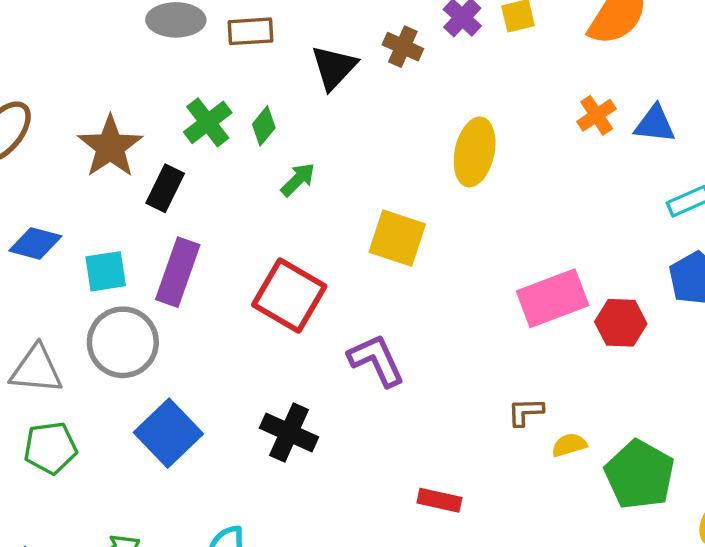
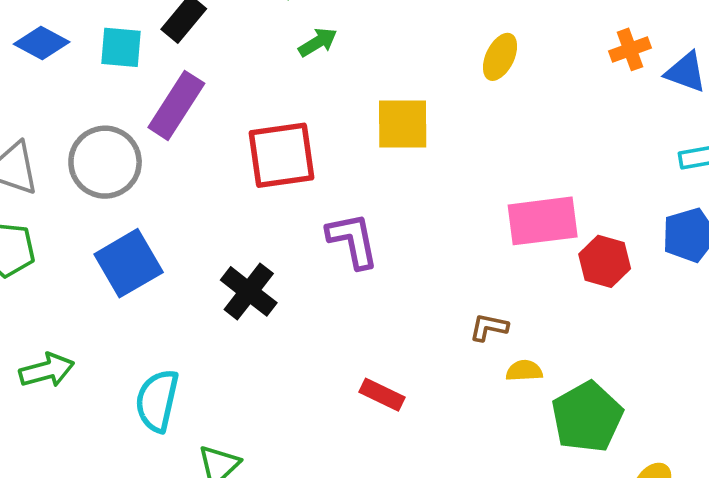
yellow ellipse: (475, 152) -> (500, 57), size x0.7
yellow square: (397, 238) -> (403, 124), turned -32
cyan square: (106, 271) -> (121, 47), moved
red square: (289, 296) -> (282, 155), turned 38

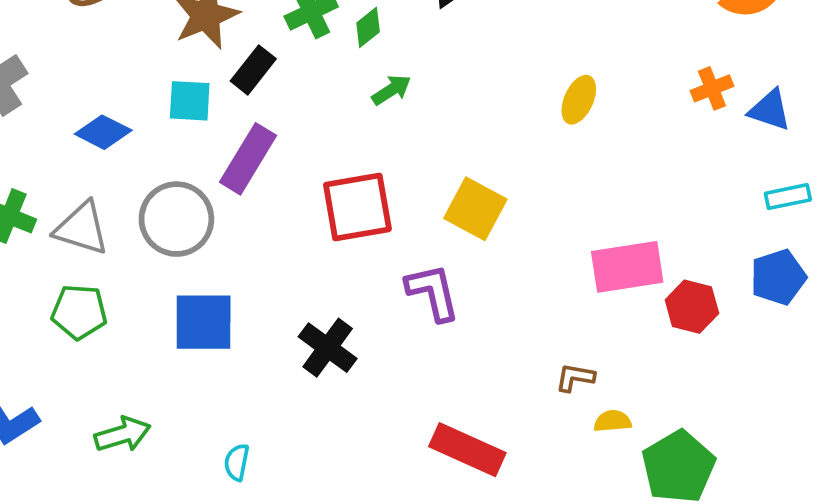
blue diamond: (42, 43) -> (103, 132), moved
yellow square: (403, 124) -> (475, 209), moved, turned 30
blue square: (129, 263) -> (204, 322), turned 32
red rectangle: (382, 395) -> (467, 450), size x1.6
cyan semicircle: (157, 401) -> (237, 462), size x0.6

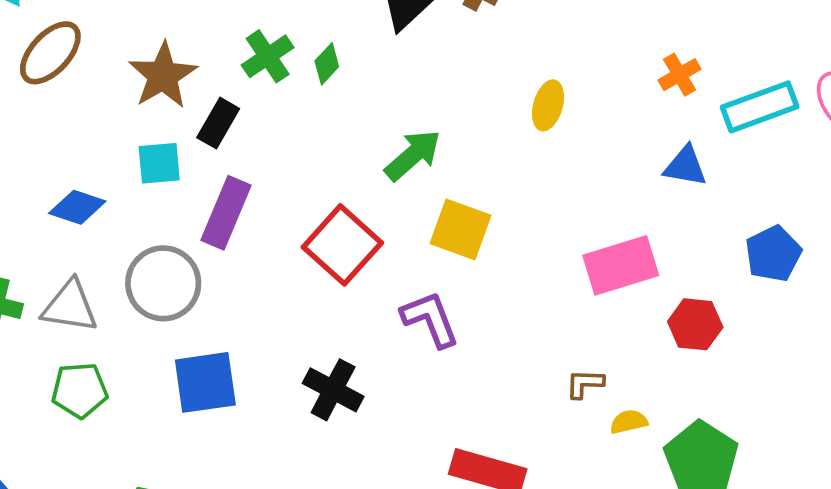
green arrow: (391, 90) -> (413, 155), moved, size x1.5
blue triangle: (770, 110) -> (685, 166), moved
cyan rectangle: (788, 197) -> (760, 107), moved, size x1.6
red square: (357, 207) -> (342, 245), turned -30
red hexagon: (692, 307) -> (695, 324), moved

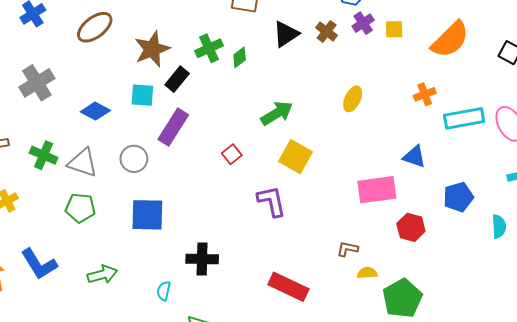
blue triangle: (685, 166) -> (414, 157), moved
red square: (342, 245) -> (232, 154), size x0.5
gray circle: (163, 283) -> (134, 159), size x0.7
black cross: (333, 390) -> (202, 259), moved, turned -36

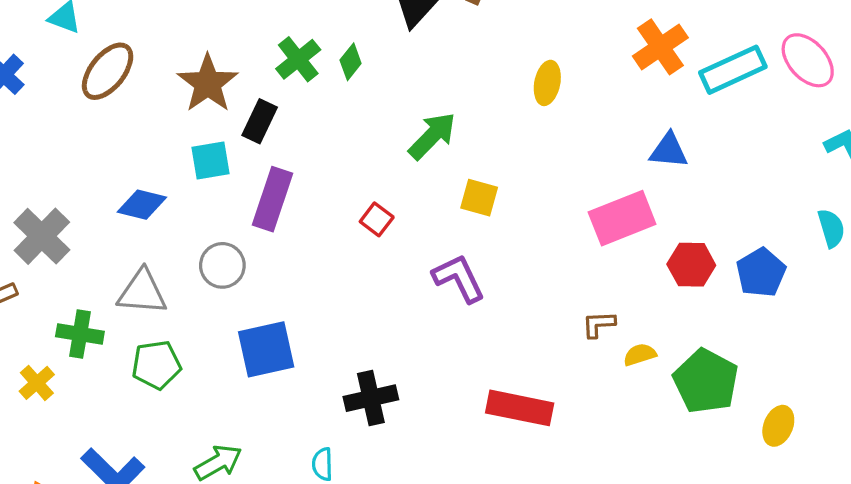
gray cross: (37, 83) -> (42, 236), moved
orange cross: (425, 94) -> (660, 47), size x1.5
green cross: (44, 155) -> (80, 334), moved
yellow square: (296, 157) -> (479, 198), size x0.7
blue pentagon: (458, 197) -> (761, 273), moved

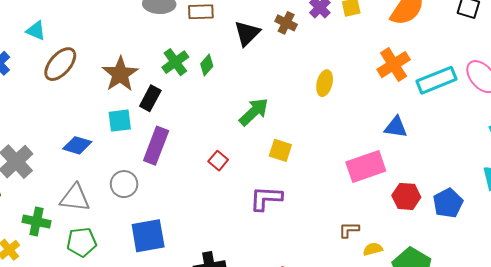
purple L-shape: (459, 278) -> (266, 198), turned -64

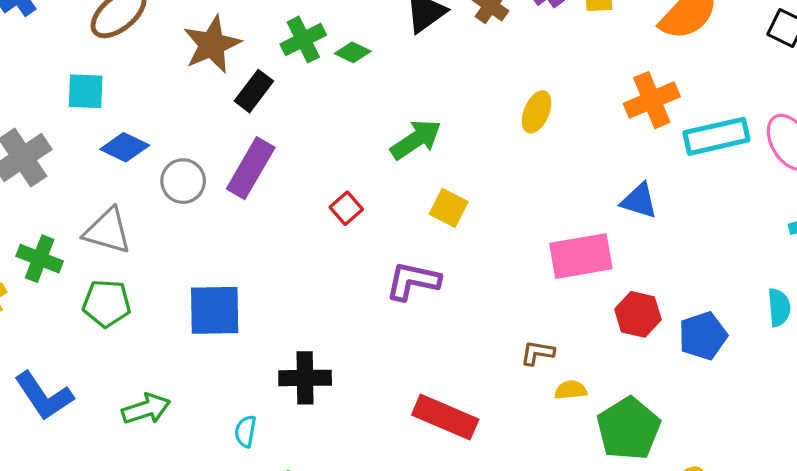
green diamond: (207, 65) -> (353, 52), turned 65
cyan square: (120, 121) -> (86, 91), moved
gray circle: (124, 184) -> (183, 181), moved

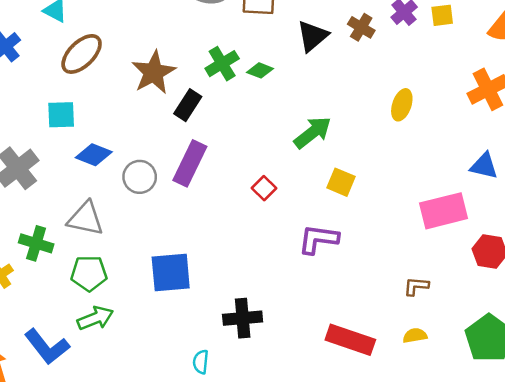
yellow semicircle: (571, 390) -> (415, 336), moved
green arrow: (146, 409) -> (95, 318), moved

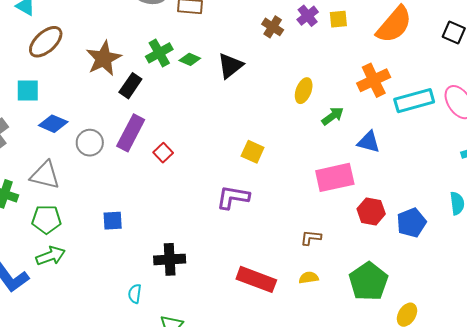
black triangle: (313, 36) -> (230, 66), moved
green arrow: (313, 132) -> (333, 116), moved, size x0.7
red square: (264, 188) -> (163, 153), moved
blue square: (171, 272) -> (113, 221), size x0.6

